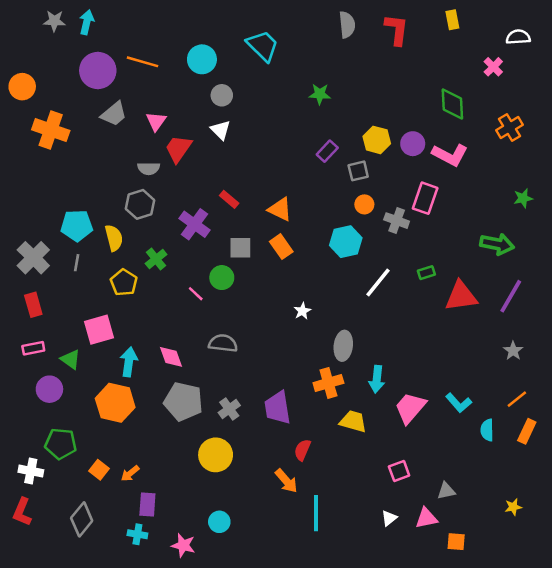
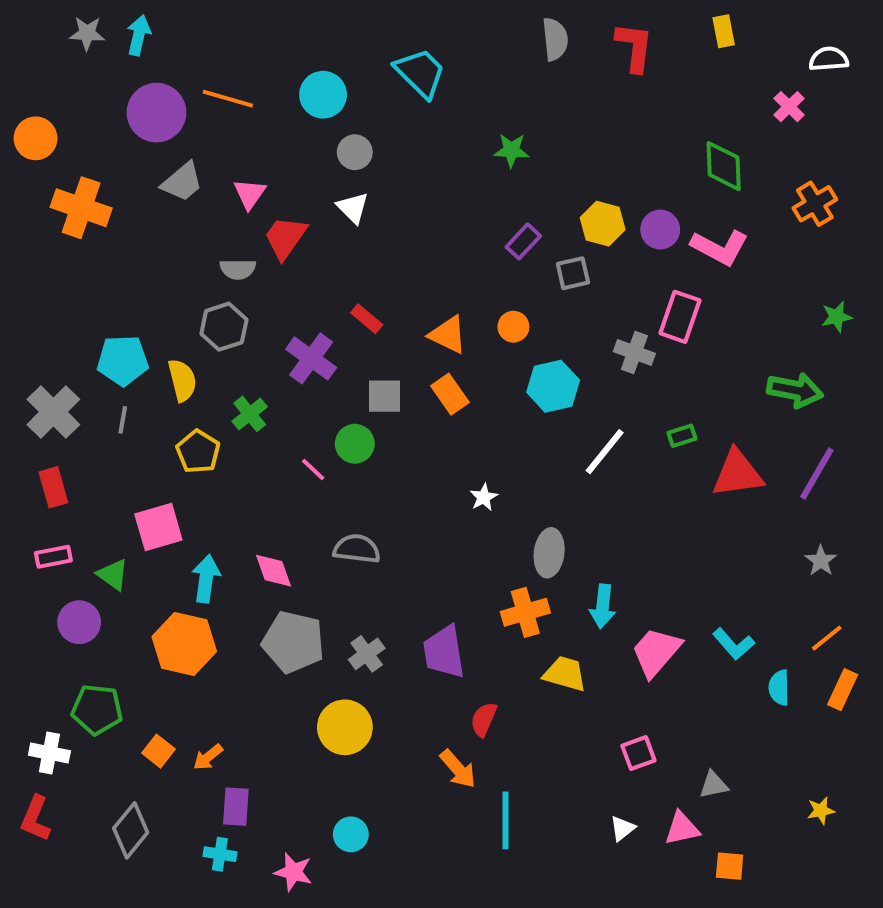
orange circle: (364, 204) -> (513, 327), moved

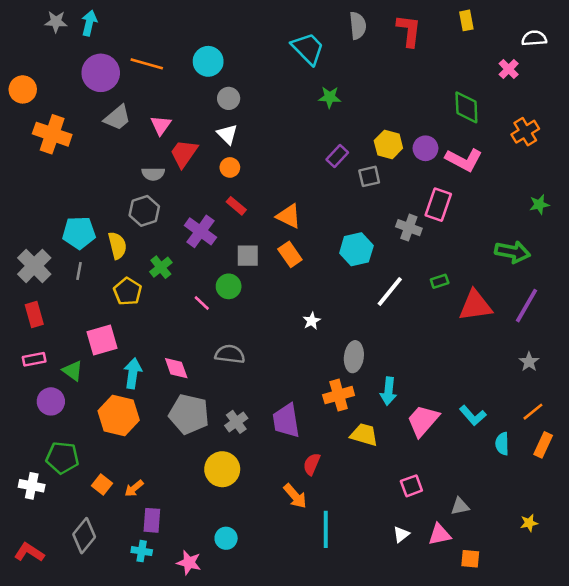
cyan trapezoid: (420, 73) -> (308, 49), moved
orange circle: (513, 327) -> (230, 167), moved
red L-shape: (36, 818) -> (29, 552), moved, turned 100

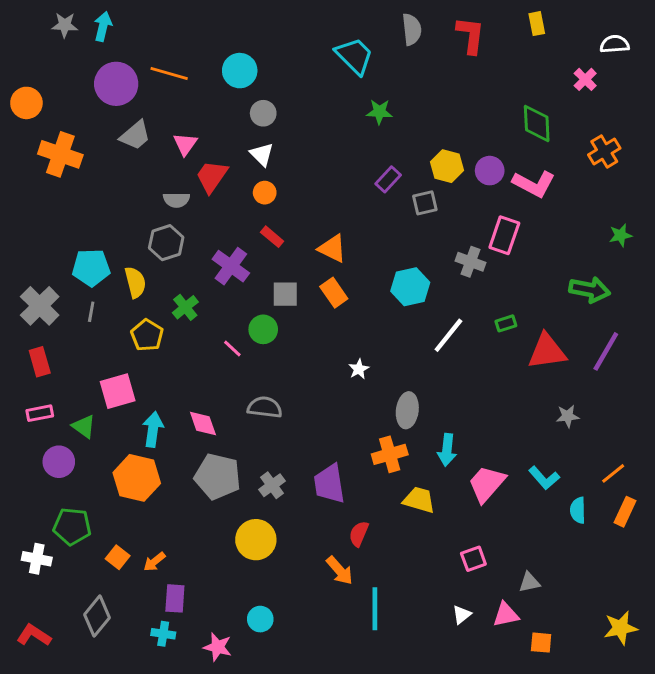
gray star: (529, 362) -> (568, 416), moved, turned 30
yellow star: (529, 523) -> (621, 628), moved, size x1.6

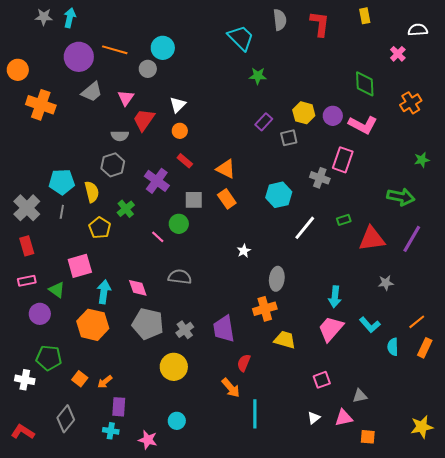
gray circle: (263, 113) -> (148, 69), moved
white triangle: (262, 154) -> (178, 105), turned 30
cyan arrow: (447, 450) -> (335, 297), moved

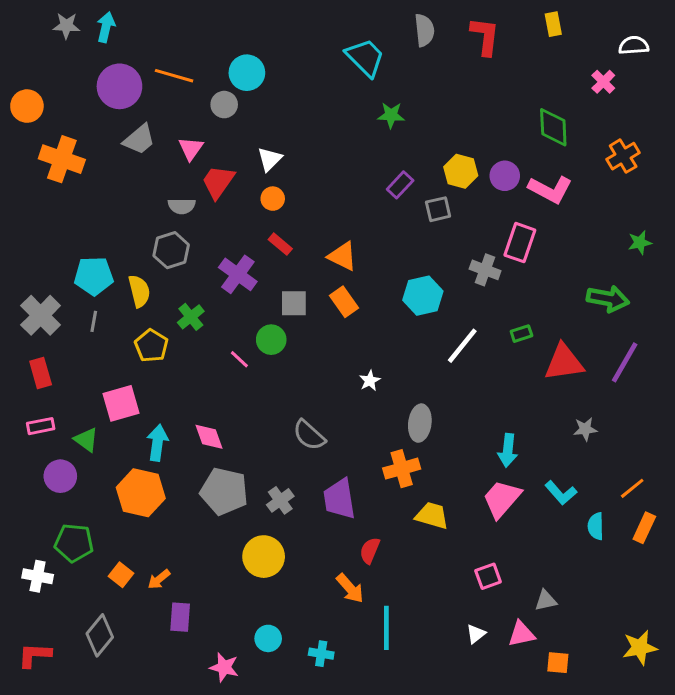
gray semicircle: (180, 277) -> (309, 435), moved, turned -145
cyan cross: (111, 431) -> (321, 654), moved
red L-shape: (23, 432) -> (35, 655), turned -30

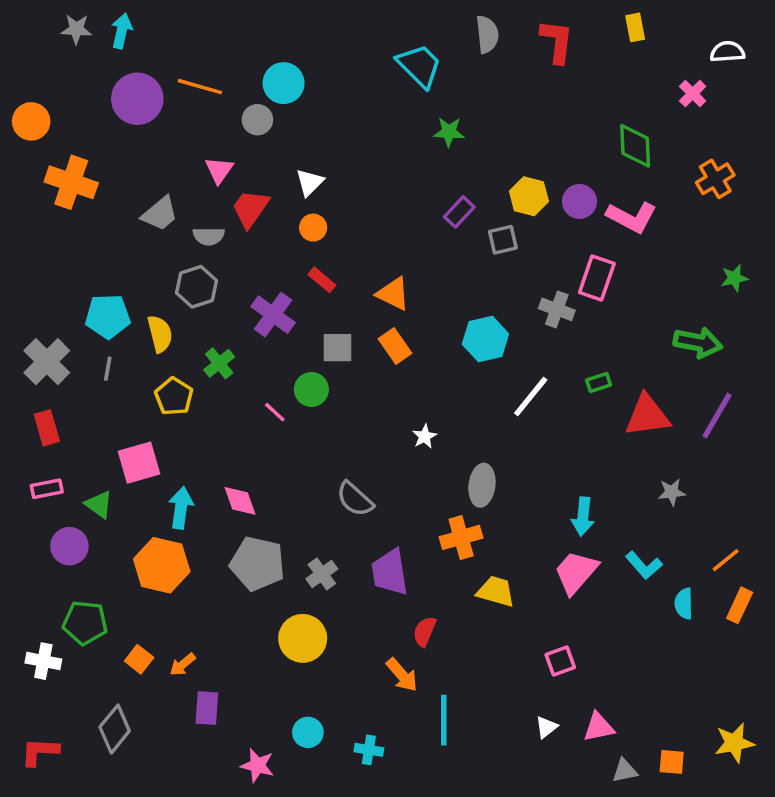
gray trapezoid: (139, 139) -> (160, 214), moved
gray triangle: (546, 601) -> (625, 771), moved
orange square: (558, 663) -> (672, 762), moved

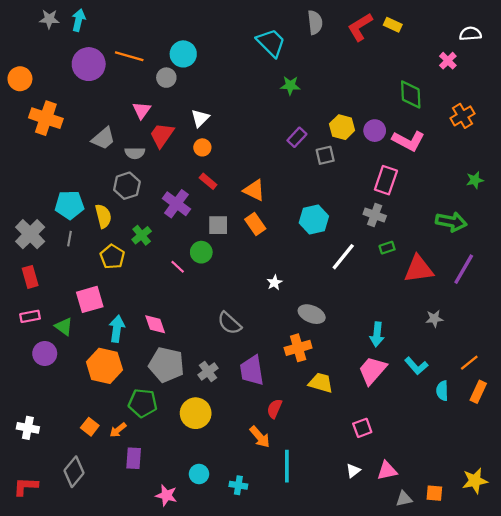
yellow rectangle: (635, 27) -> (393, 25), moved, turned -54
red L-shape: (557, 41) -> (360, 27), turned -128
gray cross: (557, 309) -> (375, 215), moved
gray ellipse: (482, 485) -> (312, 314), turned -75
green pentagon: (85, 623) -> (143, 403), moved

